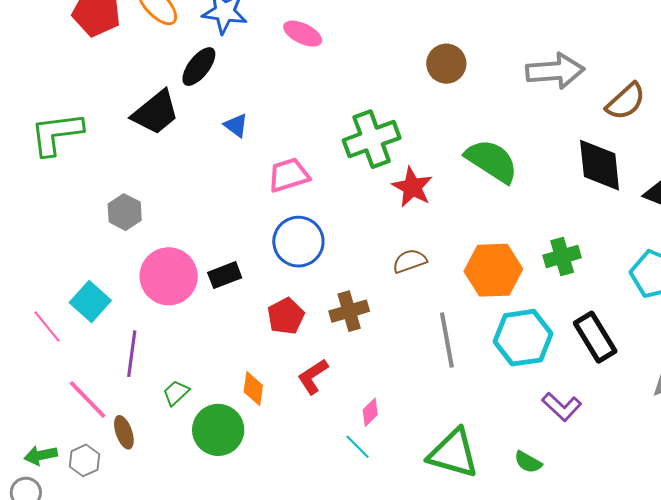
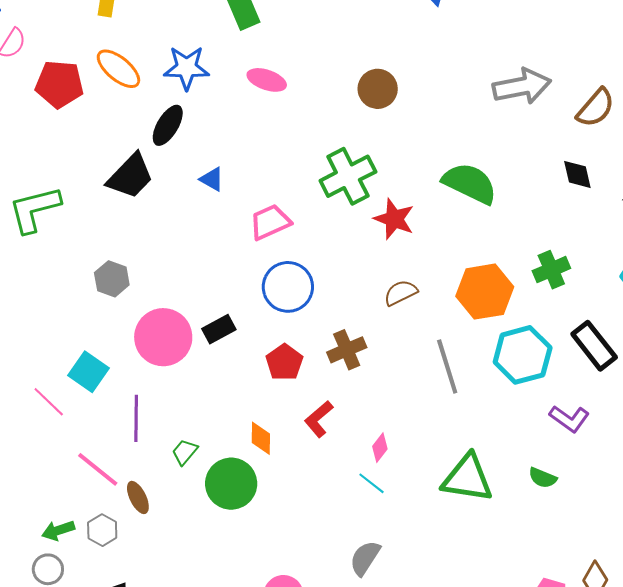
brown circle: (446, 64) -> (378, 89), moved
black diamond: (600, 165) -> (577, 174), size x0.6

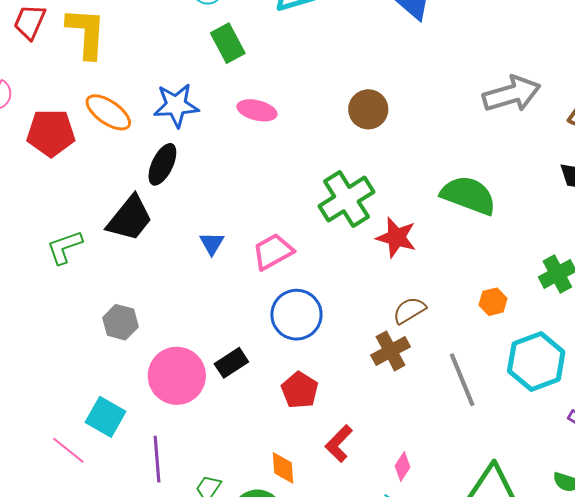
blue triangle: (212, 179) -> (212, 243), moved, turned 36
green L-shape: (35, 209) -> (65, 247), moved, size x0.7
orange hexagon: (485, 292) -> (493, 302), size x0.5
brown cross: (347, 350) -> (391, 351), moved

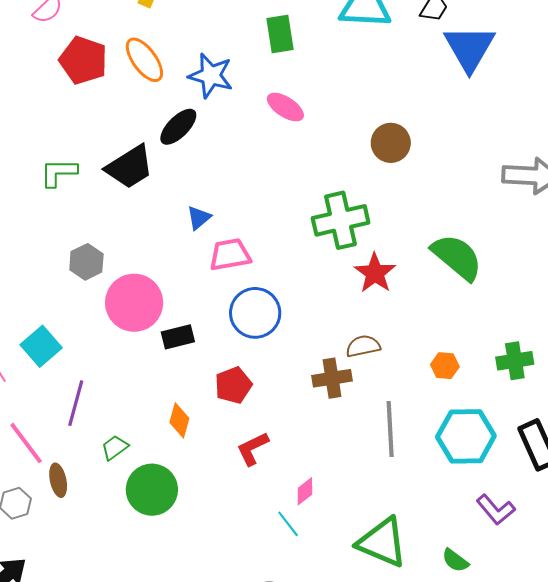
pink trapezoid: (273, 252) -> (230, 255), moved
pink circle: (177, 376) -> (134, 303), moved
orange diamond: (283, 468) -> (179, 420), moved

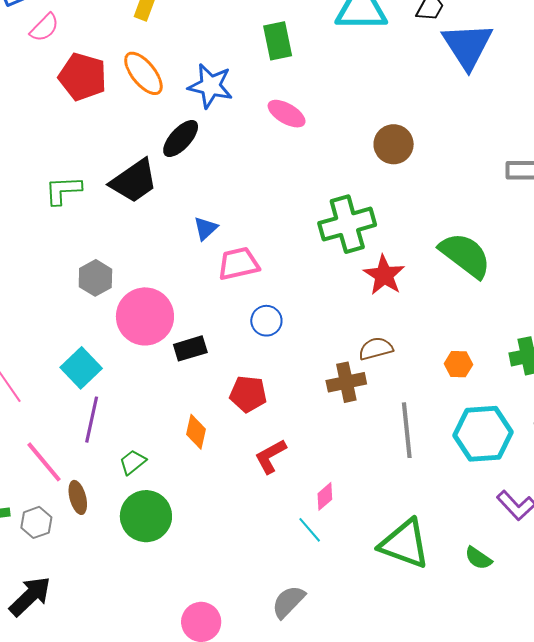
blue circle: (255, 313) -> (266, 321), size x0.6
cyan square: (41, 346) -> (81, 368), moved
red pentagon: (233, 385) -> (248, 394), turned 30
green circle: (152, 490) -> (146, 516), moved

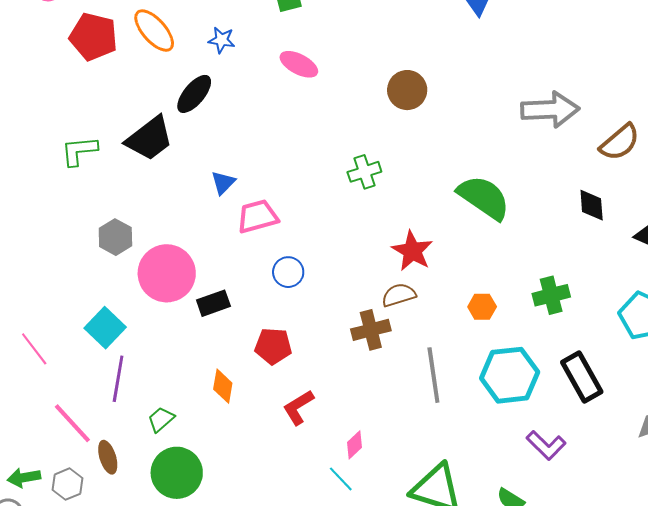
blue star: (210, 86) -> (222, 40), size x0.6
green cross: (347, 224) -> (364, 172), size x0.6
red star: (384, 275) -> (412, 251), moved

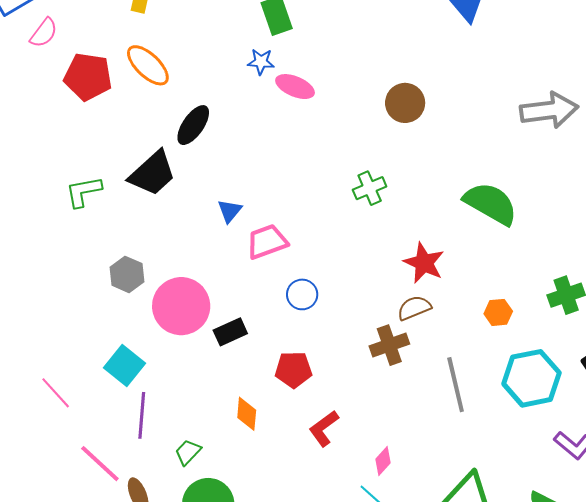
blue star: (222, 40) -> (261, 62), moved

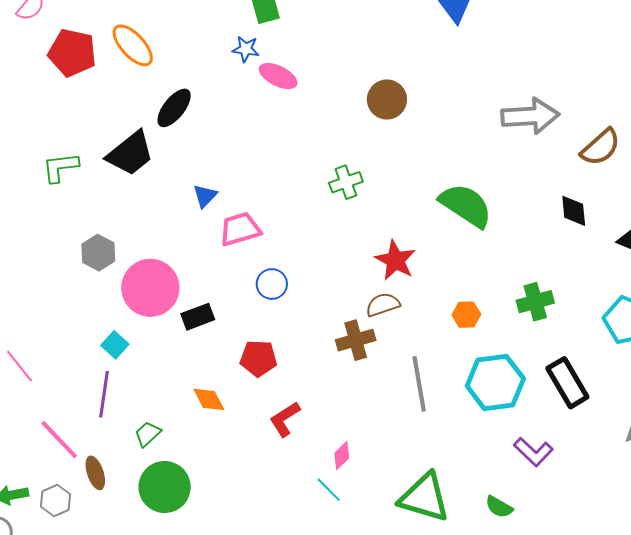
cyan square: (124, 365) -> (115, 345), moved, size x0.7
orange diamond: (247, 414) -> (209, 399), turned -36

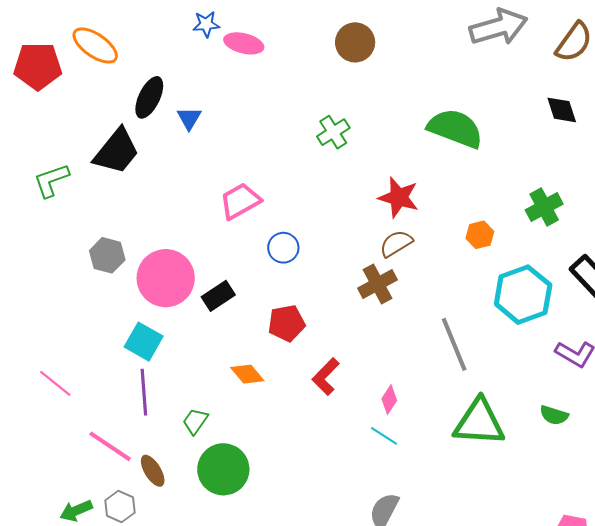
blue triangle: (205, 196) -> (189, 118), moved
cyan square: (115, 345) -> (144, 342), size x1.4
gray line: (419, 384) -> (454, 344), moved

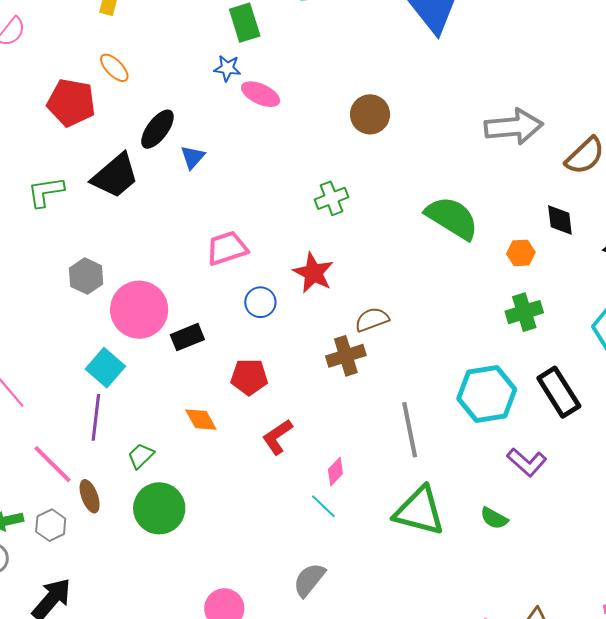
orange ellipse: (95, 45) -> (114, 68), size x0.7
red pentagon: (38, 66) -> (71, 103), moved
red star: (399, 197) -> (313, 273), moved
orange hexagon: (480, 235) -> (521, 253), moved

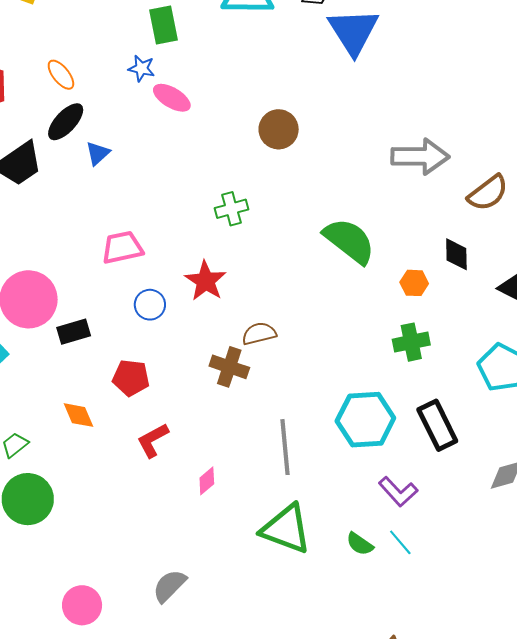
orange ellipse: (114, 68) -> (61, 75), moved
brown cross: (346, 356) -> (229, 367), turned 30
cyan line: (323, 506) -> (400, 542), moved

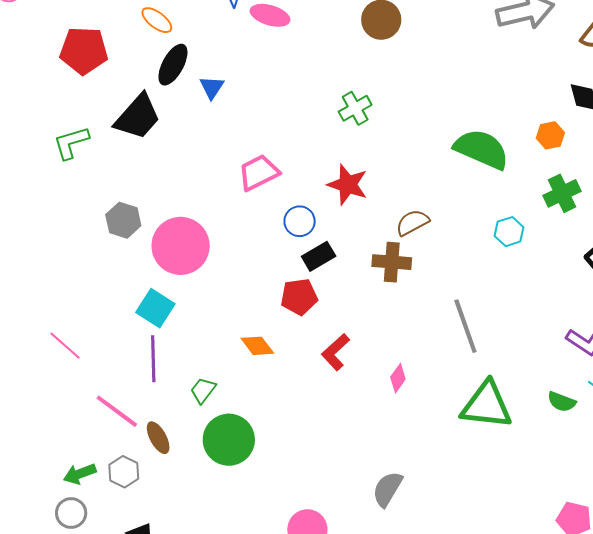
green semicircle: (349, 241) -> (482, 149), moved
black rectangle: (74, 332) -> (319, 256), moved
cyan hexagon: (365, 420) -> (509, 232), moved, size x0.5

